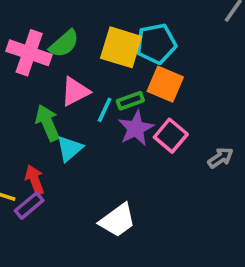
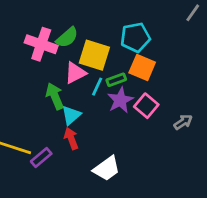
yellow square: (121, 47) -> (94, 55), moved
red arrow: (35, 180) -> (71, 138), moved

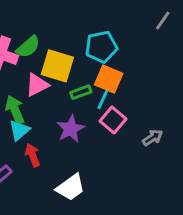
cyan line: (97, 87) -> (103, 100), moved
purple star: (120, 100) -> (71, 129), moved
cyan triangle: (71, 115) -> (19, 130), moved

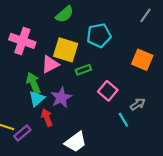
green semicircle: (28, 47) -> (65, 14), moved
orange square: (109, 79) -> (142, 60), moved
cyan line: (103, 100) -> (123, 120), moved, turned -56
purple star: (71, 129) -> (61, 98), moved

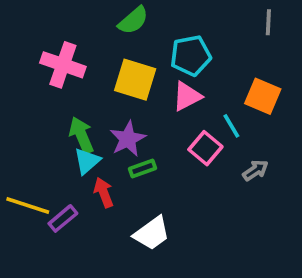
gray line: (146, 15) -> (268, 22), turned -32
pink triangle: (50, 64) -> (187, 96), moved
green rectangle: (83, 70) -> (143, 168), moved
purple star: (61, 98) -> (128, 139), moved
cyan line: (123, 120) -> (231, 126), moved

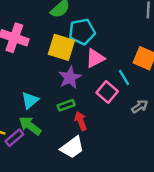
cyan pentagon: (191, 56) -> (82, 32), moved
green arrow: (81, 135) -> (30, 126), moved, turned -30
purple star: (128, 139) -> (70, 78), moved
red arrow: (104, 193) -> (81, 121), moved

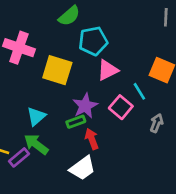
yellow square: (61, 47) -> (57, 70), moved
purple star: (70, 78) -> (85, 106), moved
gray arrow: (140, 106) -> (157, 123), turned -35

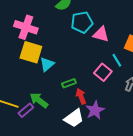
yellow square: (57, 70) -> (31, 52), moved
pink triangle: (108, 70) -> (101, 34), moved, turned 42
purple star: (85, 106) -> (95, 110), moved
cyan triangle: (36, 116) -> (47, 64), moved

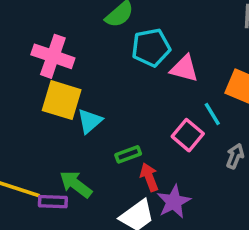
purple rectangle: (26, 110) -> (53, 202), turned 42

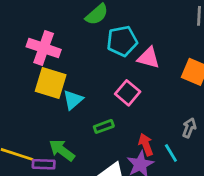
cyan line: (212, 114) -> (171, 153), moved
pink square: (188, 135) -> (128, 93), moved
red arrow: (149, 177) -> (146, 145), moved

